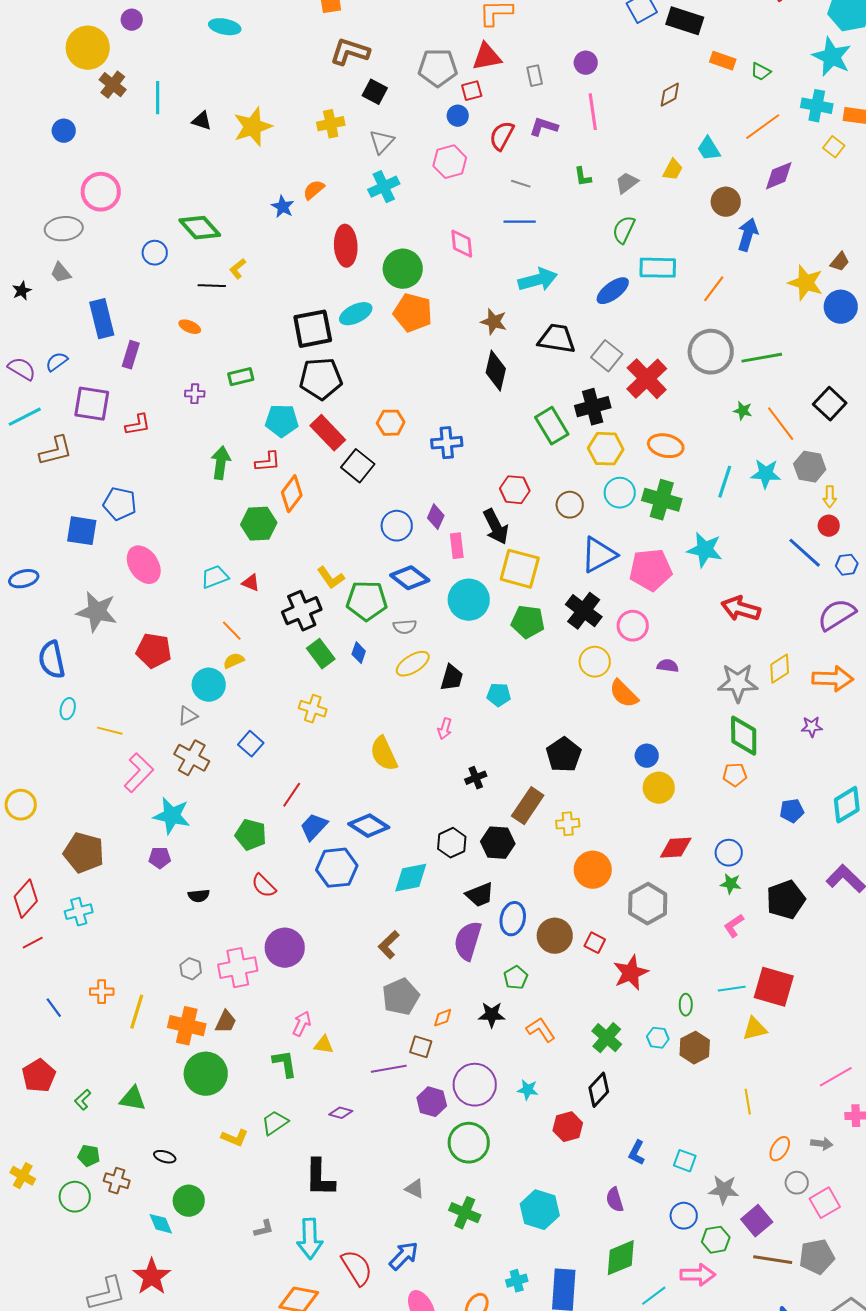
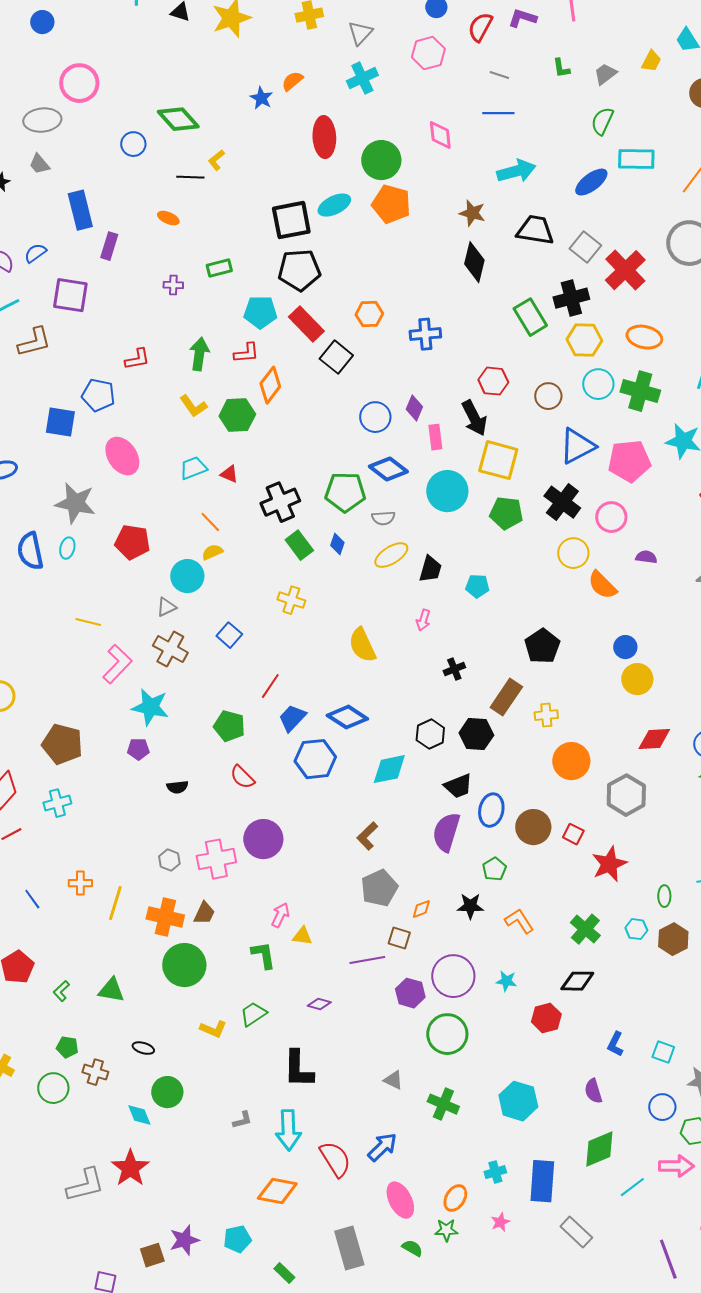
red L-shape: (138, 425) -> (137, 359), moved
yellow L-shape: (331, 578) -> (193, 406), moved
cyan ellipse: (68, 709) -> (67, 548), moved
black diamond: (599, 1090) -> (577, 981), turned 48

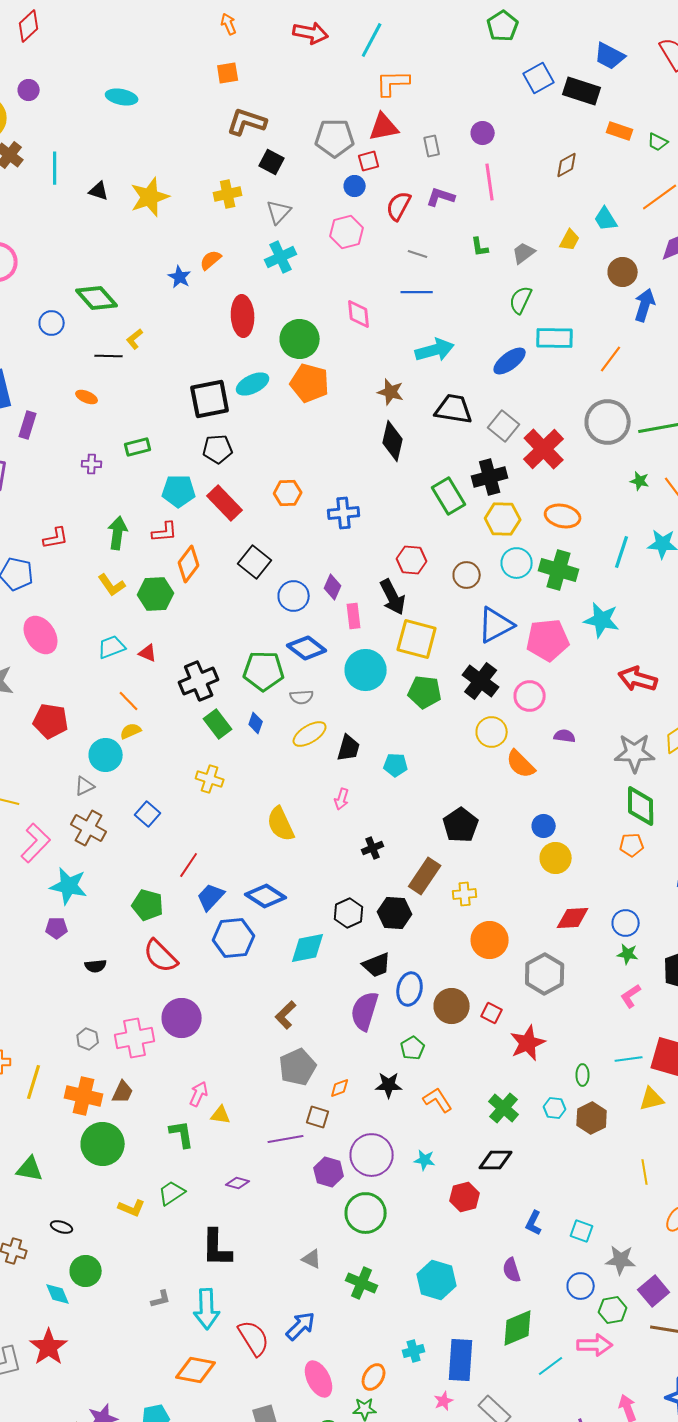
black pentagon: (299, 270) -> (218, 449), size x0.7
black square: (336, 357) -> (255, 562), moved
red semicircle: (242, 777) -> (161, 956), size x1.4
pink star: (500, 1222) -> (444, 1401), moved

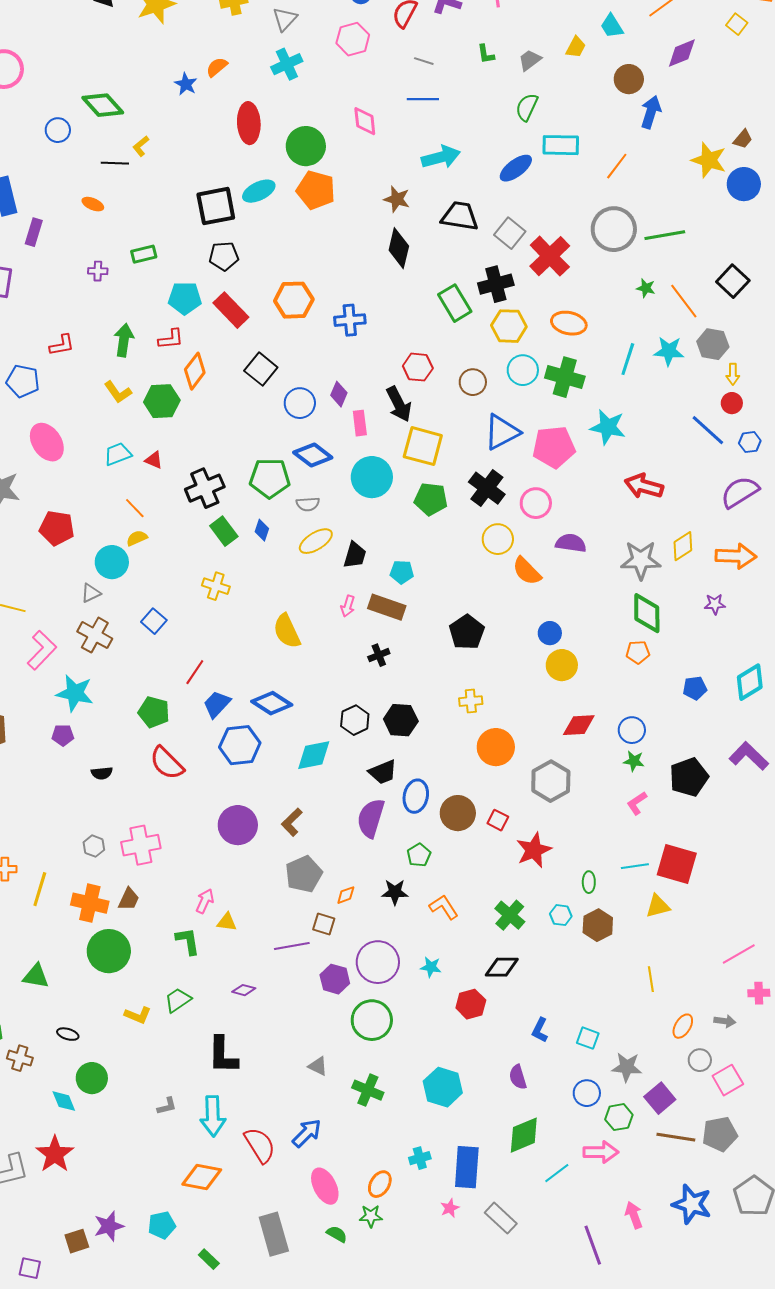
orange hexagon: (288, 493) -> (294, 300), size x1.4
purple semicircle: (565, 736) -> (571, 543), size x1.4
brown rectangle: (425, 876) -> (387, 607), moved, turned 75
purple circle: (182, 1018) -> (238, 825), moved

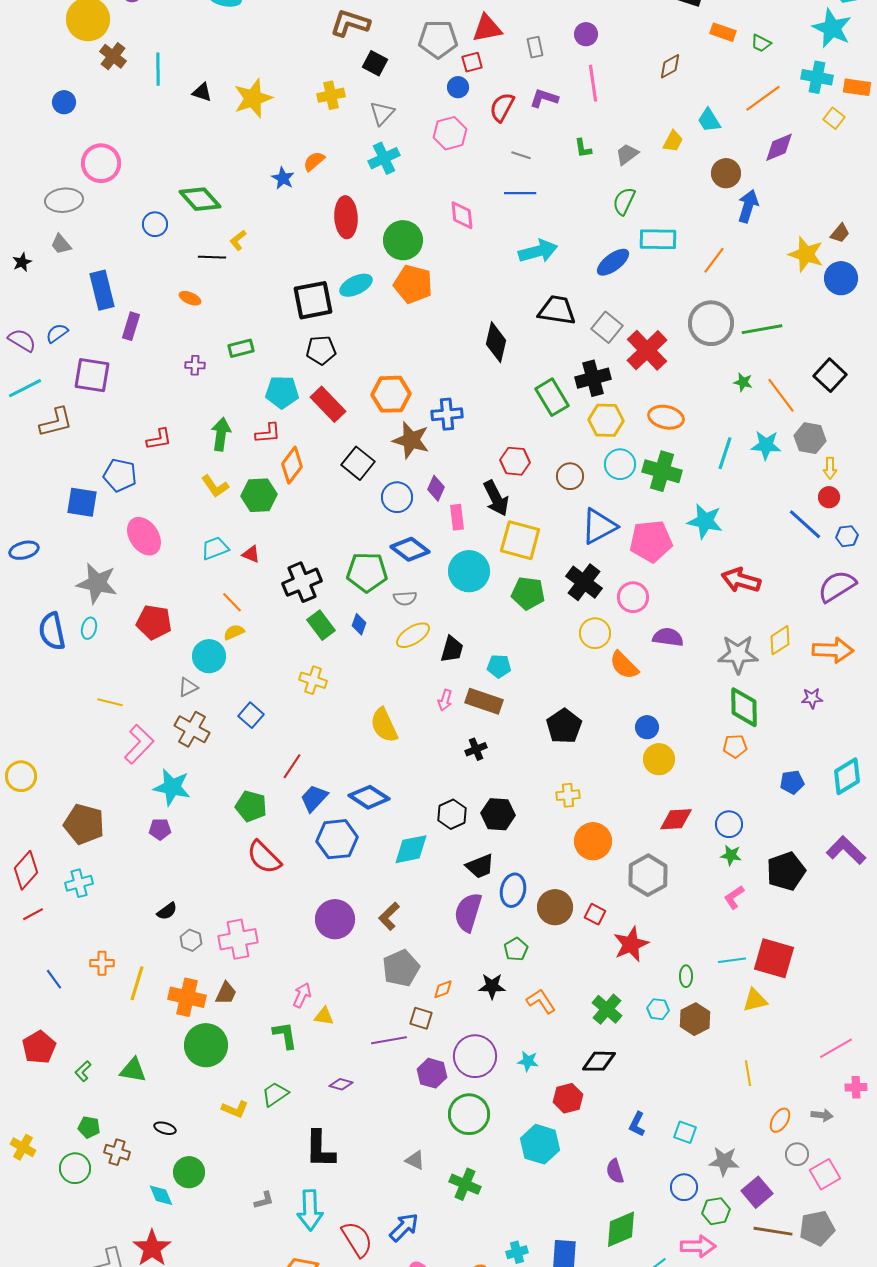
brown star: (397, 199) -> (411, 440), moved, size x1.4
black semicircle: (102, 773) -> (167, 911), moved, turned -30
cyan hexagon: (443, 1087) -> (540, 1144), moved

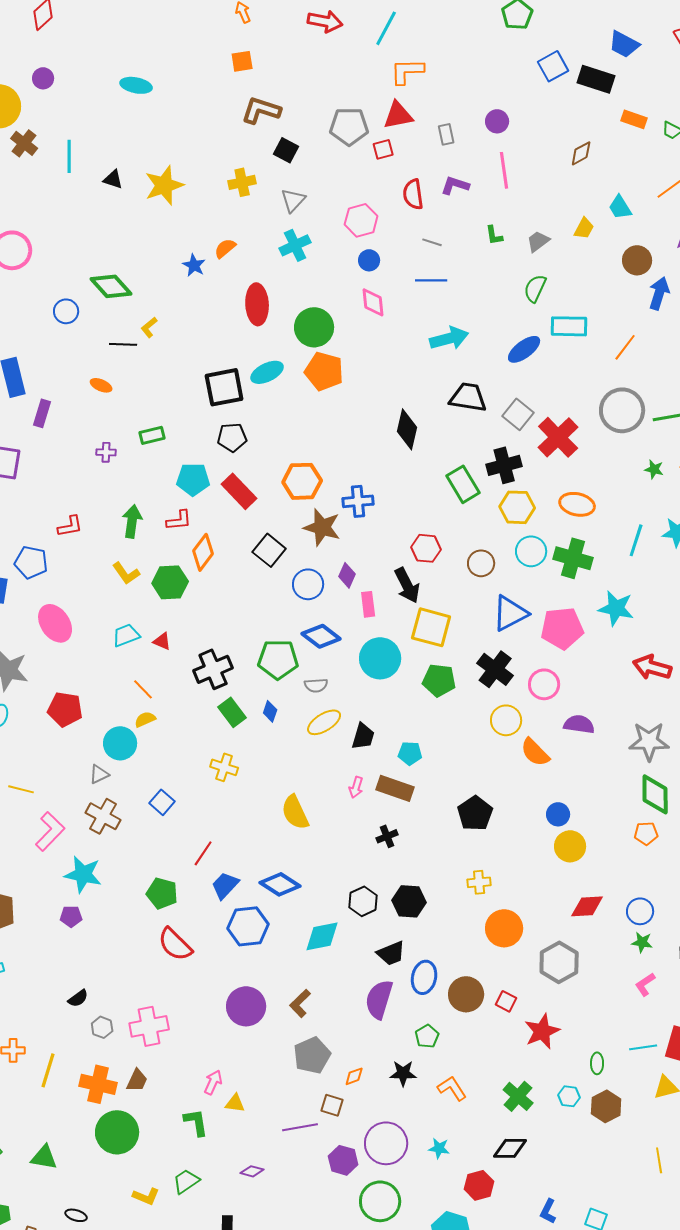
blue circle: (458, 87) -> (369, 260), moved
red semicircle: (502, 107) -> (413, 194), turned -36

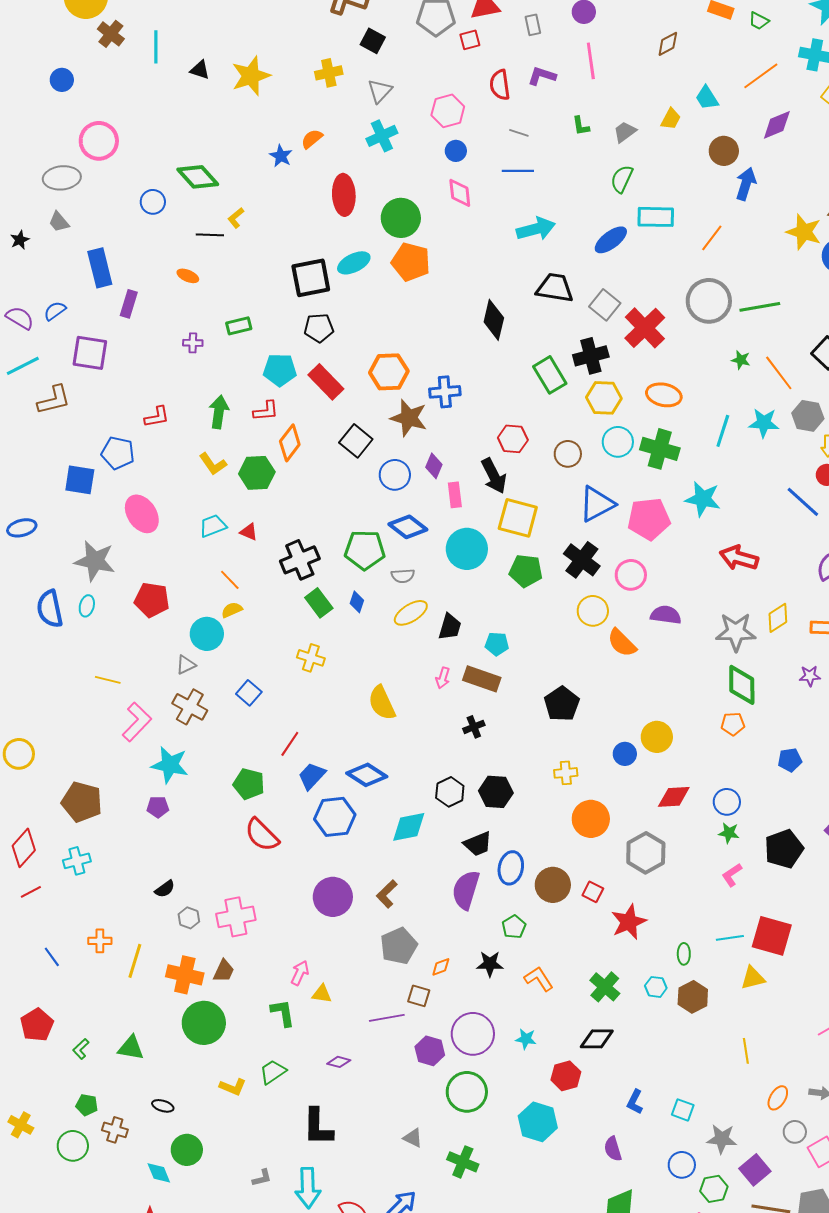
blue circle: (558, 814) -> (625, 754), moved

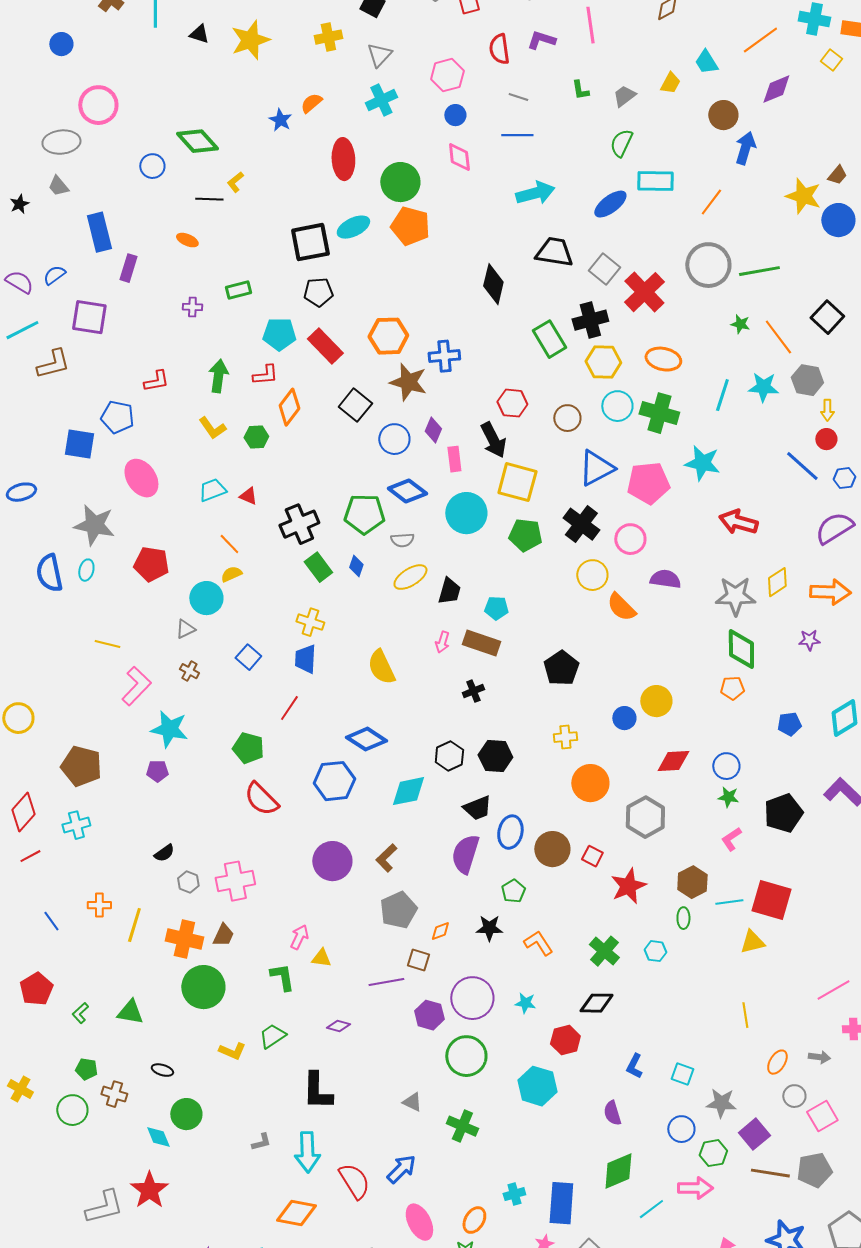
green hexagon: (257, 473) -> (256, 437), size x0.7
brown cross: (190, 707) -> (189, 671), size x0.6
blue trapezoid: (312, 776) -> (305, 659), moved, turned -40
brown hexagon: (693, 997) -> (692, 882), moved

